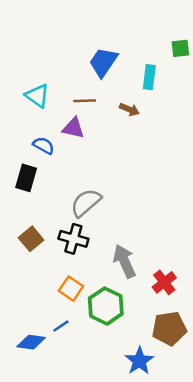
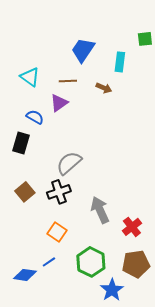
purple triangle: (73, 128) -> (59, 103), turned -48
black cross: (73, 239) -> (59, 192), turned -35
green hexagon: (106, 306) -> (91, 262), moved

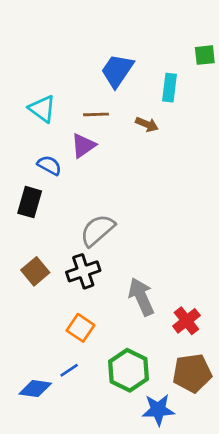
blue star: (112, 290) -> (158, 410), turned 30

